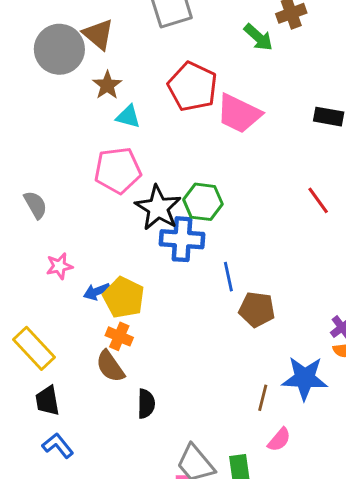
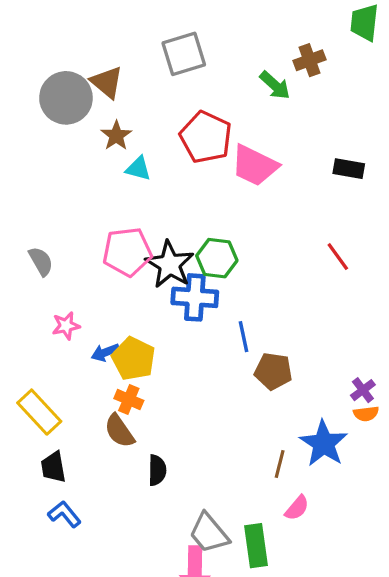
pink pentagon: (118, 170) -> (127, 252), moved
blue star: (305, 378) -> (324, 443), turned 30

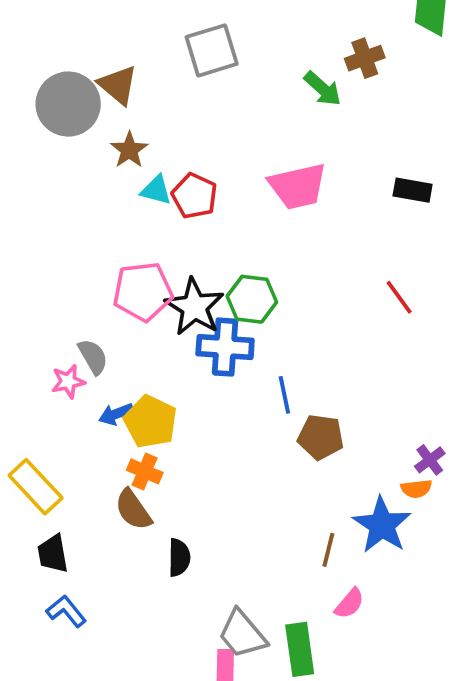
red pentagon: (206, 137) -> (194, 196), moved, size x0.7
pink trapezoid: (254, 165) -> (298, 186), turned -39
gray semicircle: (41, 261) -> (93, 357), moved
orange semicircle: (366, 414) -> (416, 489), moved

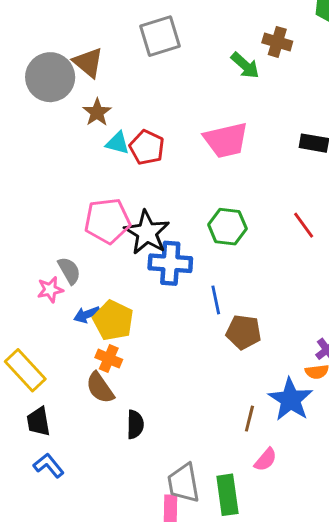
brown cross: (365, 58) -> (277, 42), turned 36
green hexagon: (252, 299) -> (227, 227), moved
gray trapezoid: (242, 634) -> (183, 483), turned 30

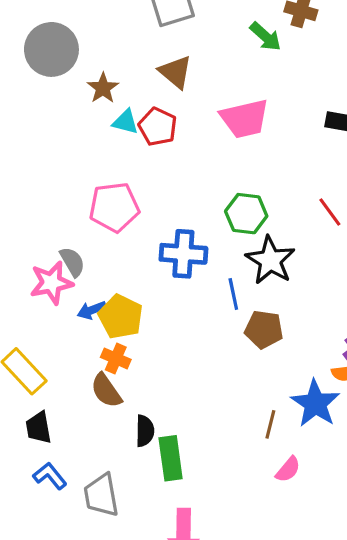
brown triangle: (88, 62) -> (175, 72), moved
black star: (147, 232) -> (270, 260), moved
pink star: (50, 290) -> (51, 283), size x1.5
gray trapezoid: (183, 483) -> (101, 495), moved
green rectangle: (227, 495) -> (171, 458), moved

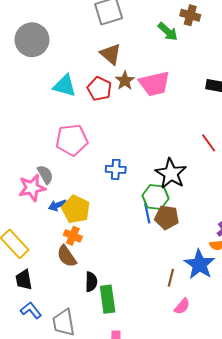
brown star: (103, 88) -> (125, 81), moved
cyan triangle: (125, 122) -> (65, 86), moved, size x1.4
green hexagon: (246, 214) -> (156, 197), moved
blue cross: (183, 254) -> (116, 169), size x0.7
blue line: (233, 294) -> (147, 213), moved

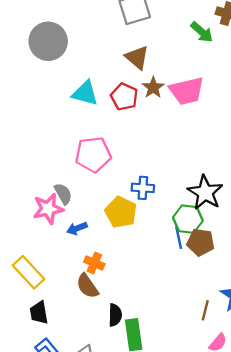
yellow pentagon: (76, 209) -> (121, 212), moved

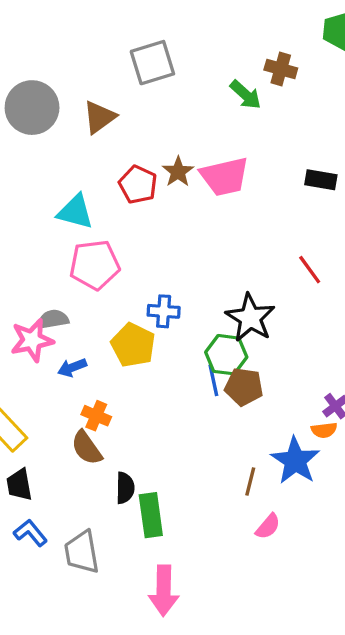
brown triangle: (137, 57) -> (99, 117), moved, turned 44
cyan triangle: (85, 93) -> (75, 212), moved
gray semicircle: (63, 194) -> (53, 319), turned -70

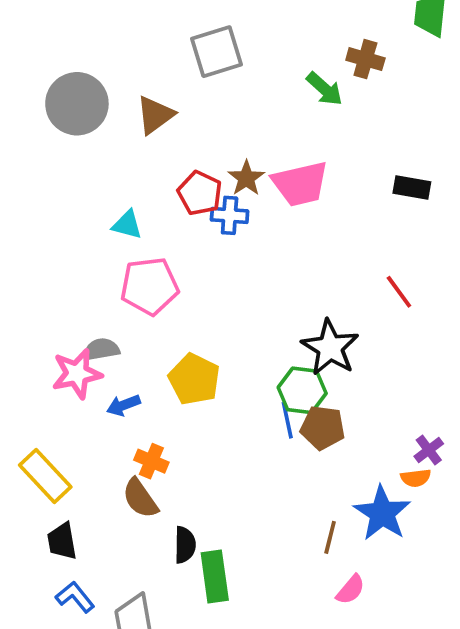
cyan triangle: (75, 212) -> (127, 225), size x0.7
blue cross: (164, 311) -> (230, 215), moved

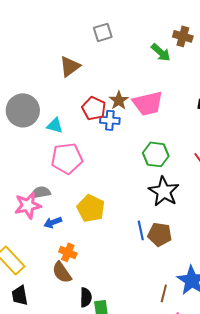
gray square: (217, 52) -> (103, 32), size x0.7
gray circle: (77, 104) -> (23, 110), moved
green hexagon: (302, 390) -> (156, 154), moved

